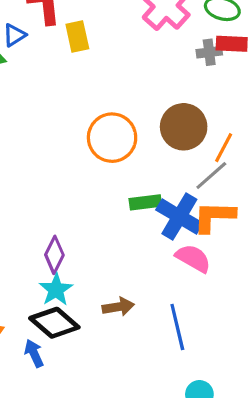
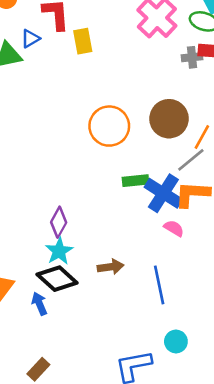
pink semicircle: (193, 258) -> (174, 228), size x0.7

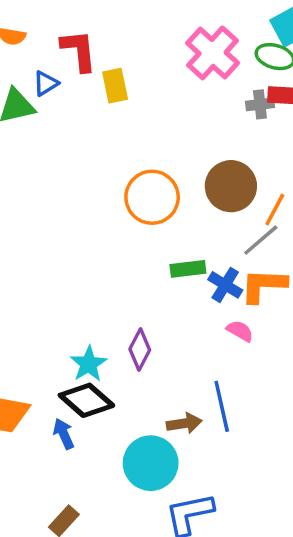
blue cross: (163, 193) -> (225, 285), size x0.7
purple diamond: (59, 222) -> (140, 350), moved
brown arrow: (111, 267) -> (184, 423), moved
cyan circle: (176, 341) -> (151, 463), moved, size x1.8

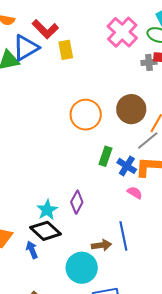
red L-shape: (79, 50) -> (45, 29), turned 140
blue triangle: (46, 83) -> (26, 48), size x1.8
green rectangle: (188, 269) -> (105, 156), turned -66

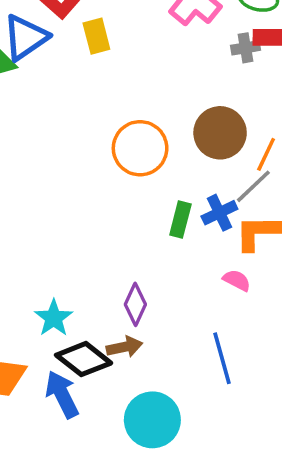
blue cross: (127, 166) -> (219, 213), moved, turned 36
cyan star: (47, 210) -> (54, 318), moved
brown arrow: (101, 245) -> (124, 347), moved
blue arrow: (32, 250) -> (62, 394), size x1.5

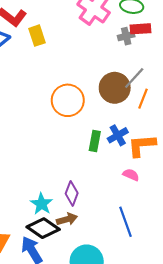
gray line: (253, 186) -> (134, 78), moved
cyan star: (54, 318) -> (42, 204), moved

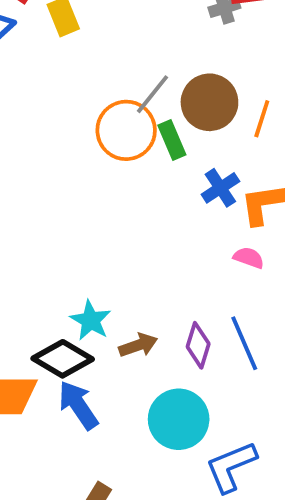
gray line: (134, 78) -> (152, 94), moved
green rectangle: (95, 141) -> (172, 140), moved, turned -30
purple diamond: (72, 193) -> (198, 345), moved
black diamond: (43, 228) -> (63, 359), moved

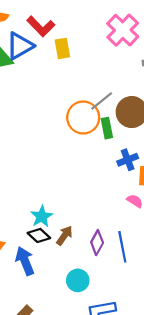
brown arrow: (138, 345) -> (65, 235), turned -48
black diamond: (63, 359) -> (39, 235), moved, size x0.7
cyan circle: (179, 419) -> (78, 280), size x0.7

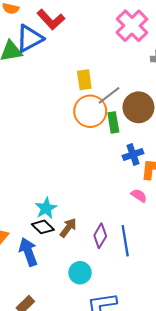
yellow rectangle: (62, 48) -> (84, 80), moved

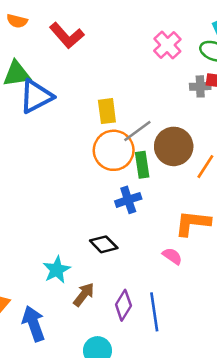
pink cross: (132, 26) -> (167, 45), size x0.7
blue triangle: (30, 38) -> (36, 96), moved
blue cross: (133, 154) -> (128, 200), moved
black diamond: (43, 227) -> (104, 244), moved

